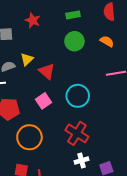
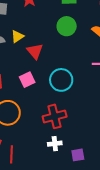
red cross: (77, 133) -> (55, 116), turned 35

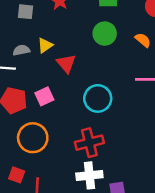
pink square: (27, 80) -> (44, 96), moved
white cross: (55, 144) -> (89, 175), size x1.5

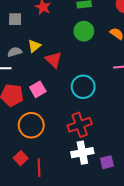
red square: (17, 175) -> (21, 158), turned 32

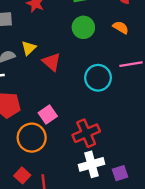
cyan circle: (83, 87) -> (98, 78), moved
pink square: (38, 89) -> (48, 115), moved

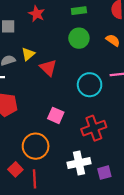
pink square: (48, 115) -> (56, 115), moved, turned -35
red cross: (86, 133) -> (94, 128), moved
orange circle: (32, 138) -> (36, 146), moved

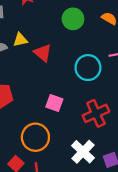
yellow triangle: (28, 54) -> (20, 40), turned 32
white cross: (79, 163) -> (83, 152), turned -30

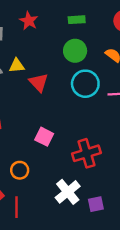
cyan circle: (88, 68) -> (85, 84), moved
orange circle: (35, 137) -> (20, 170), size x0.6

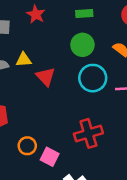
pink square: (44, 137) -> (50, 157), moved
red cross: (86, 153) -> (88, 133), moved
orange circle: (20, 170) -> (27, 146), moved

